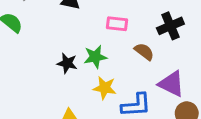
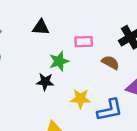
green star: (95, 57) -> (59, 61), moved

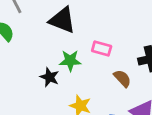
black triangle: (41, 27) -> (62, 20), size x1.5

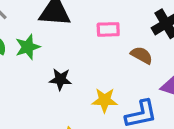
green star: (70, 61) -> (28, 47), moved

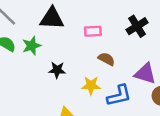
brown semicircle: (142, 55) -> (106, 59), moved

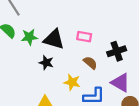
black triangle: (52, 18) -> (54, 39), moved
black cross: (137, 26) -> (117, 51), moved

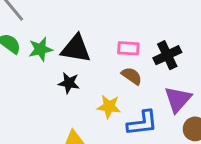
pink rectangle: (84, 37) -> (128, 48), moved
purple triangle: (120, 83) -> (178, 99), turned 48

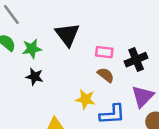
black triangle: (76, 49) -> (67, 35), moved, turned 40
black star: (69, 83) -> (35, 77), moved

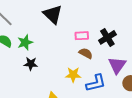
black triangle: (67, 35) -> (53, 14), moved

